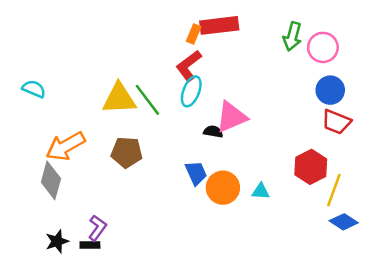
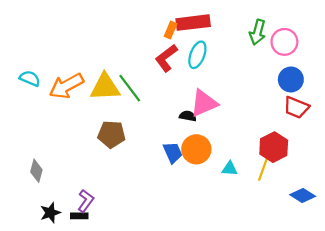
cyan ellipse: (191, 91) -> (197, 55), moved
orange arrow: (66, 146) -> (66, 86), moved
gray diamond: (51, 180) -> (36, 171), moved, size x0.7
orange circle: (223, 188) -> (196, 149), moved
yellow line: (334, 190) -> (264, 166), moved

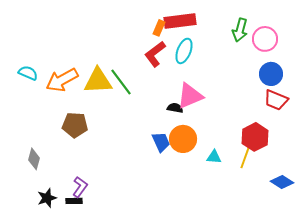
brown pentagon: (111, 134) -> (75, 125), moved

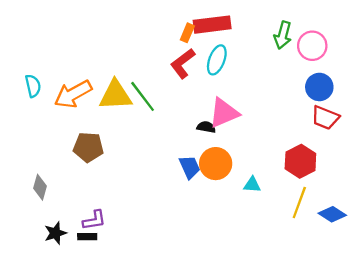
cyan semicircle: (28, 73) -> (33, 86), turned 54
yellow line: (246, 155) -> (299, 202), moved
purple L-shape: (80, 187) -> (94, 220), turned 45

